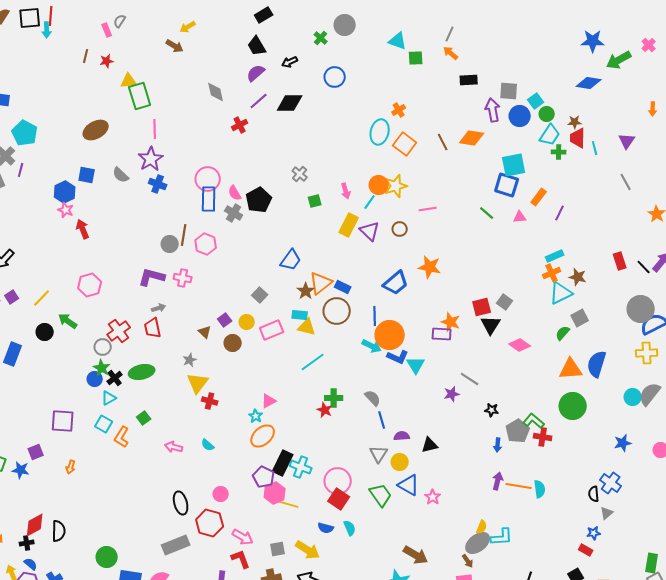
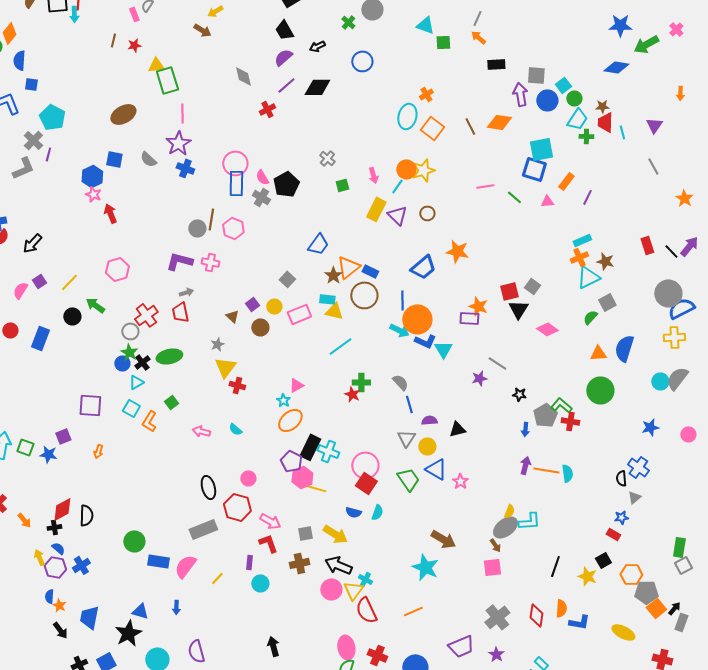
pink line: (428, 209) -> (485, 186), moved
orange triangle: (571, 369) -> (598, 353), size x0.7
cyan semicircle: (350, 528) -> (377, 512), turned 42

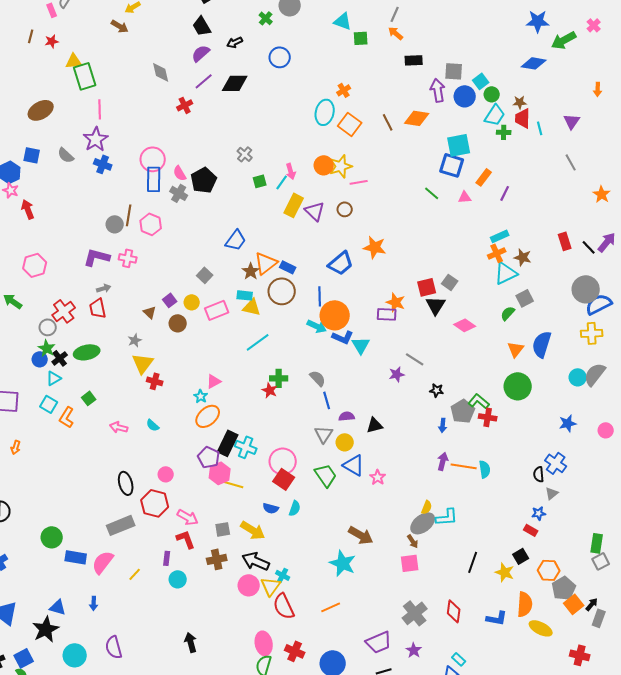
cyan line: (397, 186) -> (282, 182), moved
pink line: (485, 186) -> (359, 182), moved
orange triangle: (598, 353) -> (516, 349), turned -48
gray pentagon: (646, 592) -> (564, 588), turned -30
orange semicircle: (561, 608) -> (525, 604), moved, size x1.4

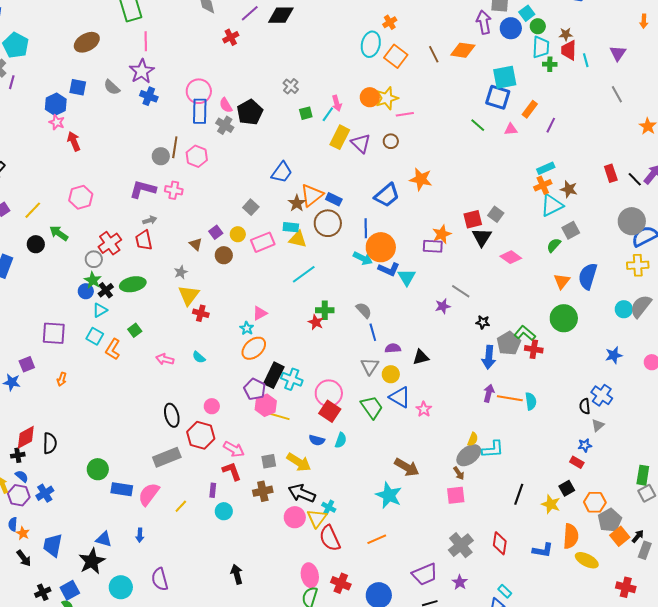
cyan trapezoid: (495, 115) -> (541, 47), turned -30
orange star: (396, 302) -> (442, 234), turned 30
blue arrow: (443, 425) -> (489, 357), size x1.6

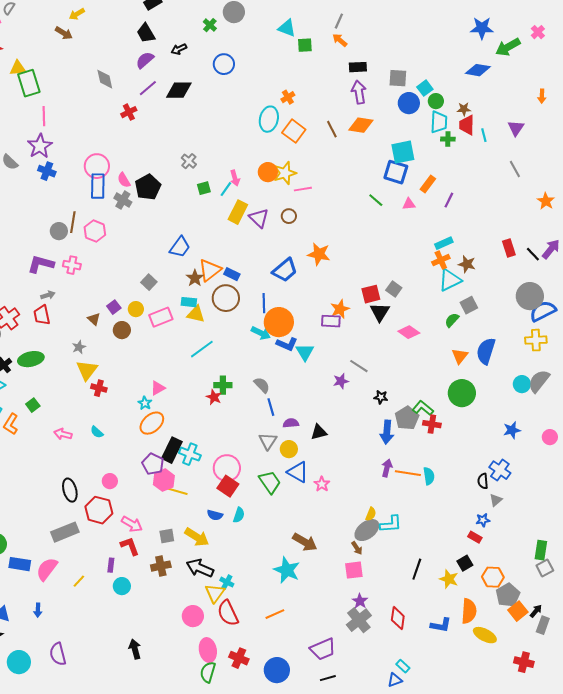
purple arrow: (484, 22) -> (359, 92), moved
pink circle: (295, 517) -> (193, 616), moved
purple star: (460, 582) -> (360, 601), moved

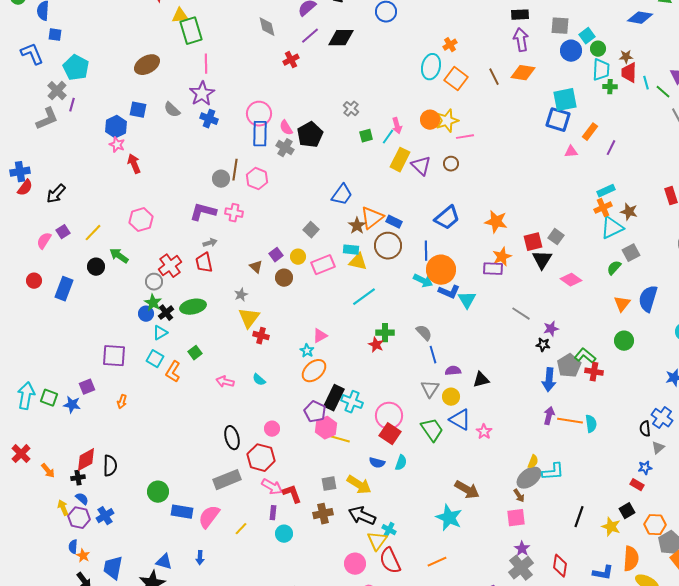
green line: (376, 200) -> (663, 92), moved
orange star: (319, 254) -> (496, 222), moved
purple star: (341, 381) -> (551, 329), moved
green circle: (462, 393) -> (624, 341), size x0.7
pink arrow: (132, 524) -> (272, 487), moved

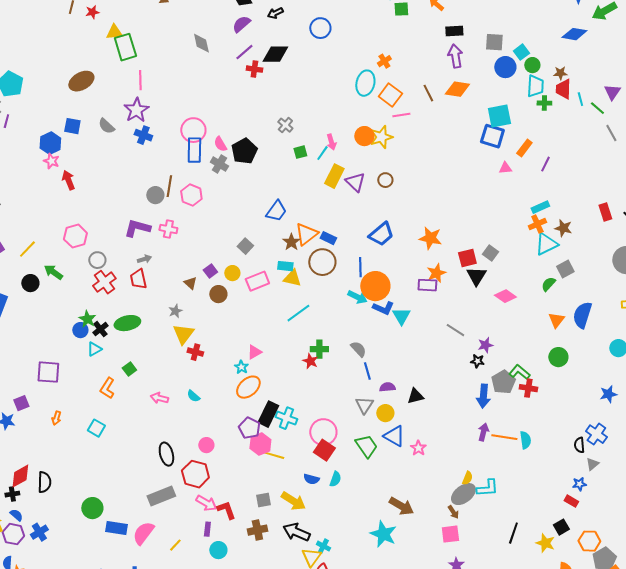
red cross: (291, 60) -> (254, 69), moved, turned 35
pink line: (465, 137) -> (401, 115), moved
gray circle: (154, 282) -> (97, 260), moved
cyan square: (155, 359) -> (96, 428), moved

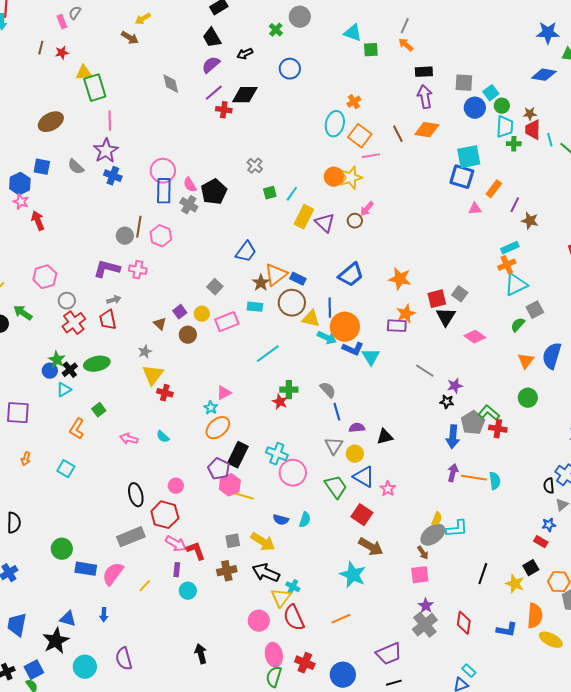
pink arrow: (331, 142) -> (367, 209), moved, turned 56
brown star: (563, 228) -> (530, 221), moved
yellow triangle: (292, 278) -> (311, 319), moved
cyan cross: (286, 418) -> (277, 454), moved
red square: (324, 450) -> (362, 515), moved

